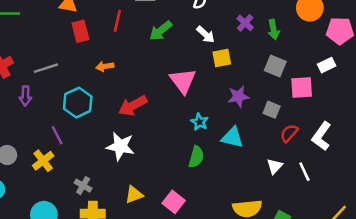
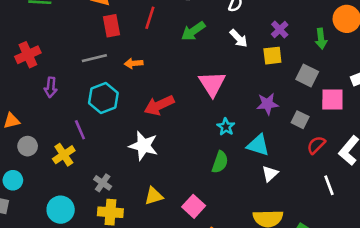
green arrow: (274, 30) -> (321, 39), moved
yellow square: (222, 58) -> (272, 56), moved
gray line: (46, 68) -> (94, 58), moved
white triangle: (275, 166) -> (270, 174), moved

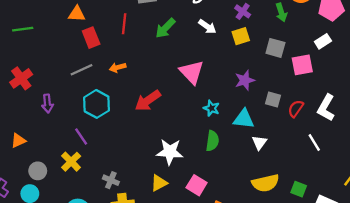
gray square: (300, 120) -> (273, 100), moved
gray circle: (28, 146) -> (38, 171), moved
white star: (144, 146) -> (170, 152), moved

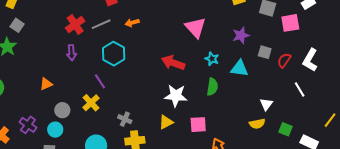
red cross: (21, 78) -> (75, 24), moved
red arrow: (148, 101) -> (173, 63), moved, turned 55
white triangle: (259, 143) -> (266, 104), moved
yellow semicircle: (265, 183) -> (257, 124), size x0.7
pink square: (197, 185) -> (198, 125), turned -36

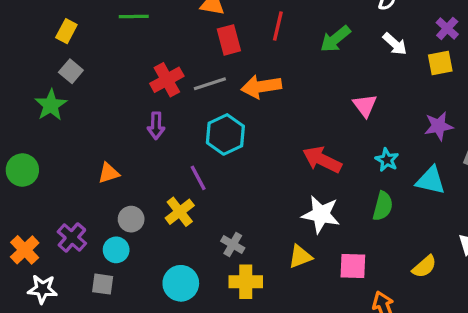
orange arrow: (132, 23) -> (261, 87), size x1.6
pink triangle: (195, 28) -> (365, 105), size x0.7
yellow semicircle: (257, 124) -> (424, 267), moved, turned -35

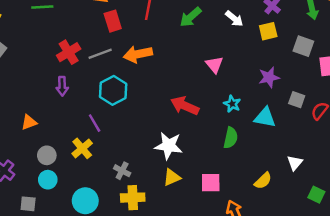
white star: (321, 214) -> (169, 146), moved
cyan circle: (116, 250) -> (48, 180), moved

